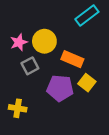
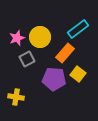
cyan rectangle: (87, 16) -> (78, 29), moved
orange rectangle: (72, 59) -> (65, 53), turned -72

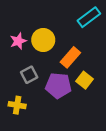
cyan rectangle: (78, 29) -> (89, 17), moved
gray square: (27, 59) -> (29, 75), moved

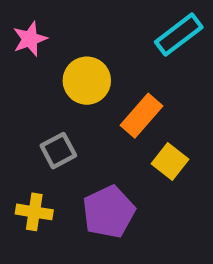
pink star: (18, 41) -> (30, 39), moved
purple pentagon: (58, 86) -> (109, 212), moved, turned -30

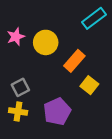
pink star: (30, 39) -> (16, 37), moved
gray square: (58, 151) -> (20, 87), moved

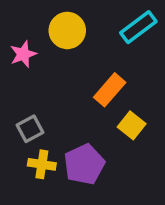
yellow circle: (46, 42) -> (67, 30), moved
yellow cross: (18, 111) -> (42, 164), moved

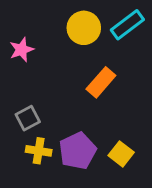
yellow circle: (67, 30) -> (84, 28), moved
yellow square: (132, 125) -> (121, 154), moved

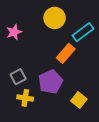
cyan rectangle: (127, 25) -> (83, 32), moved
purple pentagon: (78, 151) -> (51, 82), moved

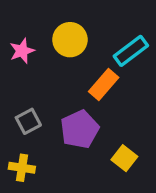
yellow circle: (55, 18) -> (70, 40), moved
yellow cross: (25, 98) -> (22, 168), moved

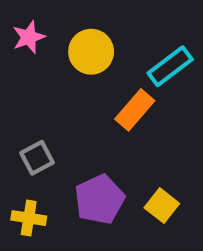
pink star: (22, 51) -> (29, 37), moved
purple pentagon: (80, 129) -> (99, 199), moved

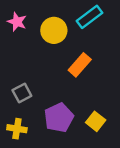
pink star: (29, 37) -> (17, 22), turned -30
cyan rectangle: (170, 66) -> (89, 17), moved

